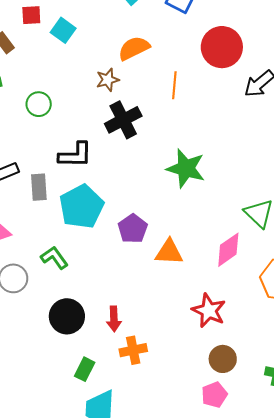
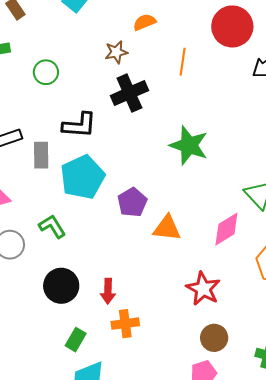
orange semicircle: (134, 48) -> (144, 22), size x0.7

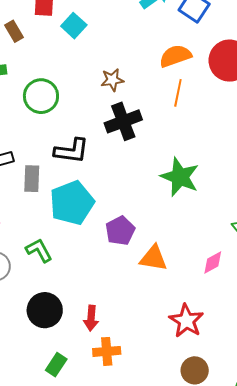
orange semicircle: (144, 22) -> (175, 56), moved, size x1.4
green circle: (46, 72) -> (41, 96), size x1.4
pink diamond: (226, 229) -> (213, 262), size x0.7

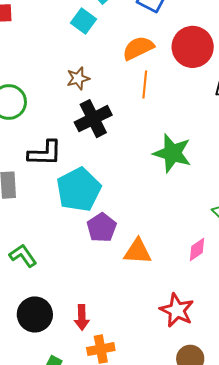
cyan square: (74, 26) -> (84, 21), moved
green star: (180, 177) -> (172, 153), moved
cyan pentagon: (72, 203) -> (79, 190), moved

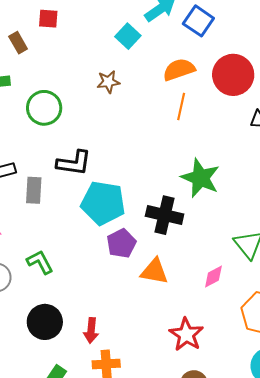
brown star: (78, 78) -> (108, 82), moved
black cross: (93, 119) -> (165, 215), moved, turned 33
cyan pentagon: (79, 190) -> (103, 203), turned 30

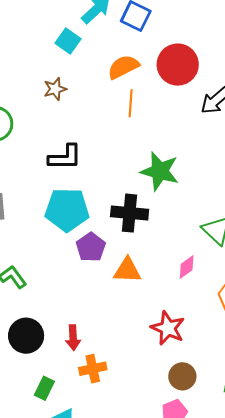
black L-shape: (74, 163) -> (65, 157), moved

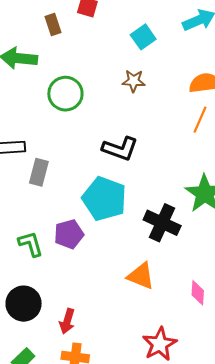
cyan square: (68, 41) -> (143, 37), moved
purple pentagon: (91, 247) -> (69, 234), moved
pink diamond: (187, 267) -> (198, 293), turned -70

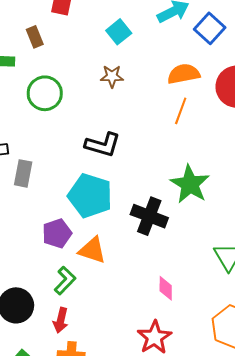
brown rectangle: (53, 25) -> (35, 37), moved
green L-shape: (31, 244) -> (65, 280), moved, turned 64
orange triangle: (141, 276) -> (92, 250), moved
pink diamond: (198, 293) -> (166, 288), moved

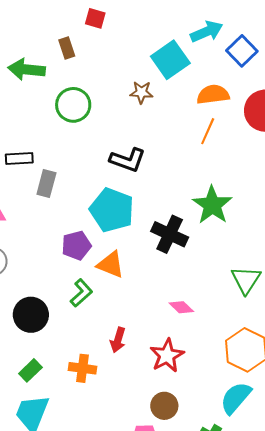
cyan square: (119, 32) -> (170, 60), moved, size x1.5
pink diamond: (166, 288) -> (181, 307), turned -50
red arrow: (61, 320) -> (118, 340), moved

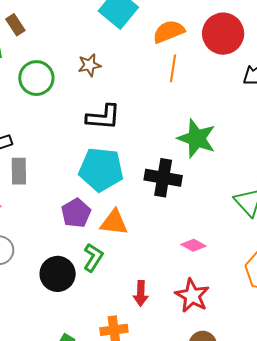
brown star: (141, 92) -> (89, 65), moved
gray rectangle: (46, 183) -> (19, 171), moved
black circle: (31, 315) -> (58, 274), moved

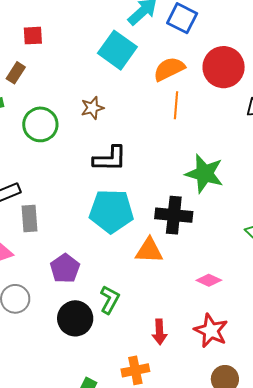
brown rectangle: (15, 25) -> (16, 73), turned 70
purple pentagon: (76, 213) -> (65, 268), moved
orange triangle: (114, 222) -> (149, 251), moved

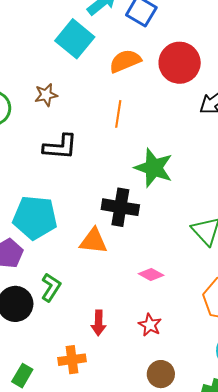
orange line: (176, 105) -> (118, 114), moved
cyan pentagon: (111, 211) -> (35, 218), moved
red star: (211, 331) -> (150, 325), size x0.7

